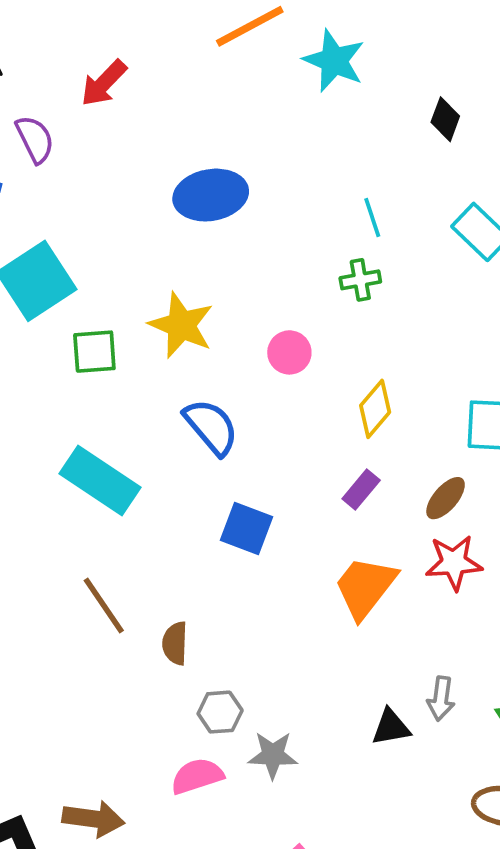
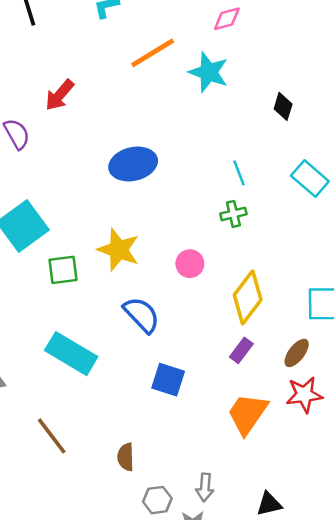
yellow diamond: (375, 409) -> (248, 297), size x1.4
brown line: (104, 606) -> (52, 436), moved
gray arrow: (441, 699) -> (205, 487), moved

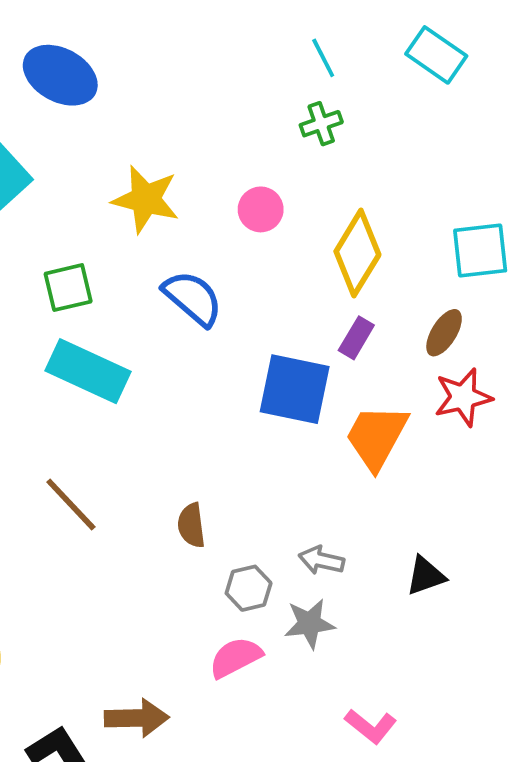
blue ellipse: (133, 164) -> (60, 75), moved, turned 48
green square: (63, 270) -> (68, 288), moved
blue square: (168, 380) -> (295, 389), moved, size x1.4
gray arrow: (205, 487) -> (321, 560), turned 104

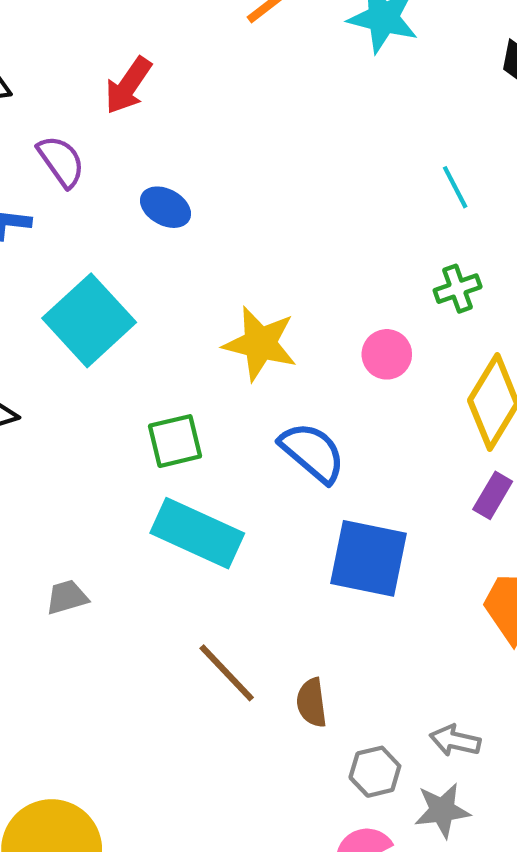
blue ellipse: (60, 75) -> (165, 207), size x0.6
green cross: (321, 124) -> (458, 289), moved
blue square: (295, 389) -> (369, 558), moved
brown line: (71, 504) -> (227, 673), moved

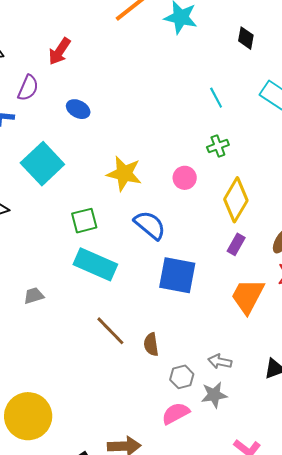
purple semicircle: (61, 161) -> (28, 88), turned 60

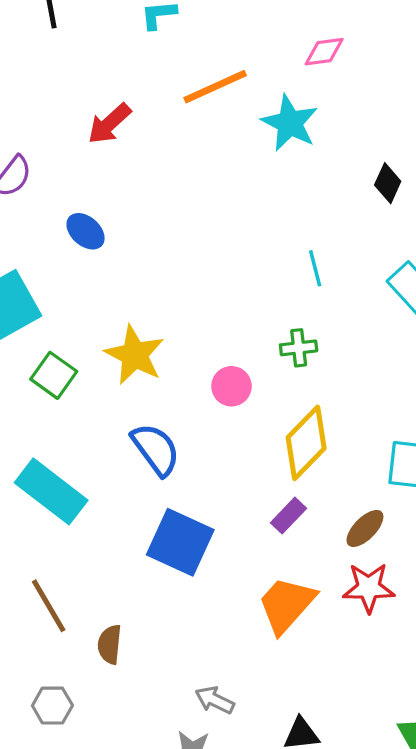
red arrow: (60, 51) -> (109, 124), moved
green square: (84, 221) -> (54, 375), moved, turned 36
gray hexagon: (182, 377) -> (52, 706), moved

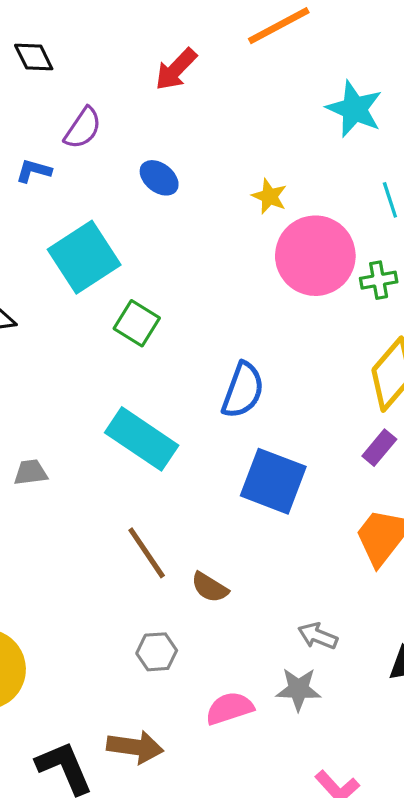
cyan star: (290, 123) -> (354, 109), moved
yellow star: (135, 355) -> (269, 196), moved, size x0.6
pink circle: (231, 386) -> (315, 256), moved, size x2.0
blue semicircle: (156, 449) -> (243, 390), turned 60
brown semicircle: (110, 644) -> (210, 587), turned -60

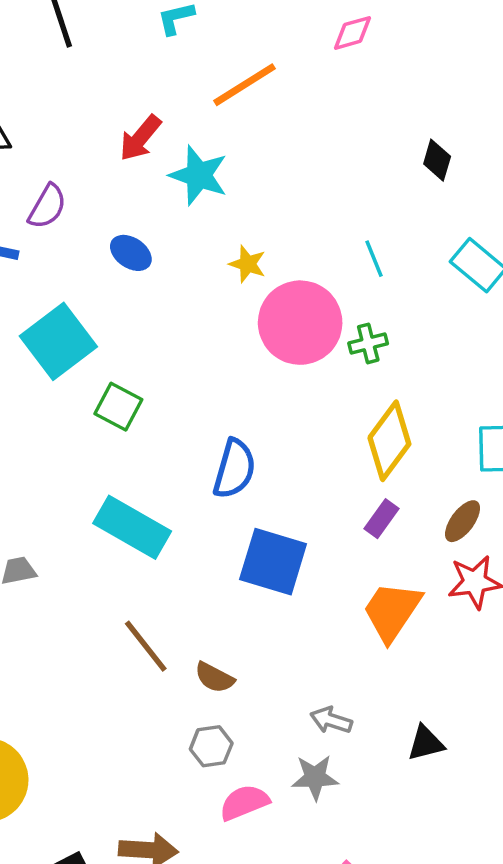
cyan star: (354, 109) -> (199, 175), moved
gray hexagon: (157, 652) -> (211, 746), moved

